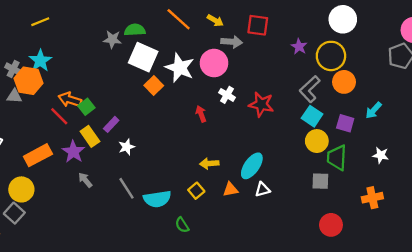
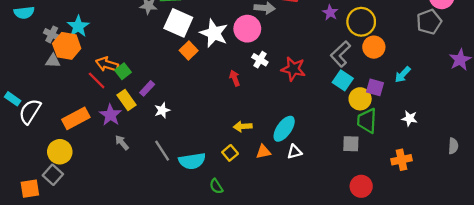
yellow circle: (317, 141) -> (360, 99), moved

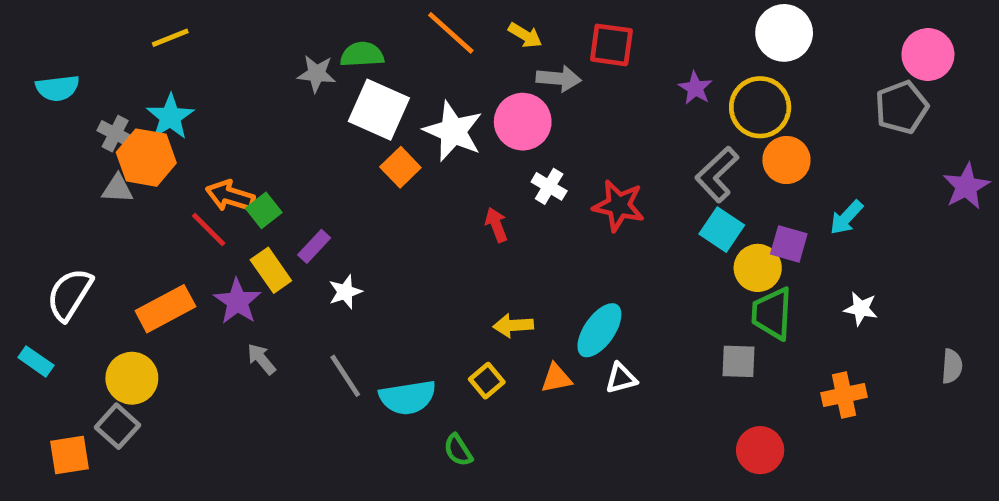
cyan rectangle: (13, 99) -> (36, 361), moved

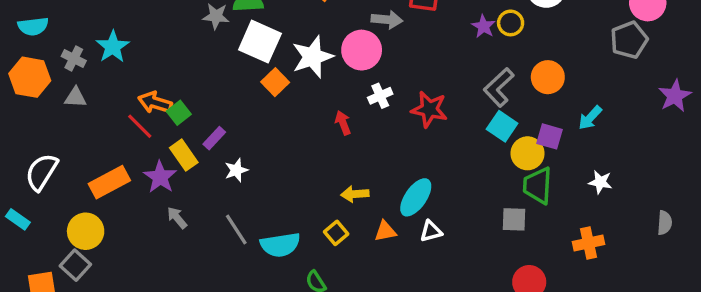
yellow circle: (760, 107) -> (511, 23), moved, size x0.6
white star: (453, 131) -> (312, 57), turned 30
orange hexagon: (146, 158) -> (30, 77), moved
white cross: (549, 186) -> (380, 96), turned 35

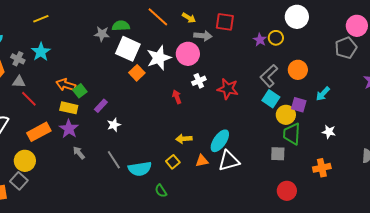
red line: (140, 126) -> (29, 99), moved
yellow rectangle: (184, 155) -> (69, 108), moved, turned -42
white triangle: (431, 231) -> (229, 161), size x1.6

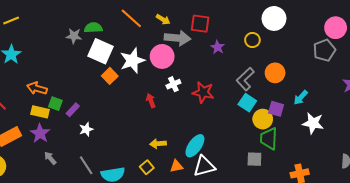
gray arrow: (203, 36) -> (178, 38), size x1.4
purple star: (260, 40) -> (218, 47), moved
green square: (80, 91) -> (55, 104), moved, turned -32
white star: (329, 132) -> (313, 123), moved, size x1.5

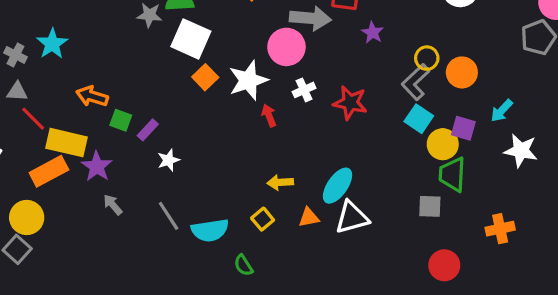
yellow circle: (252, 40) -> (427, 58), moved
white star: (132, 61) -> (248, 80), moved
yellow rectangle: (40, 112) -> (67, 143), moved, size x1.4

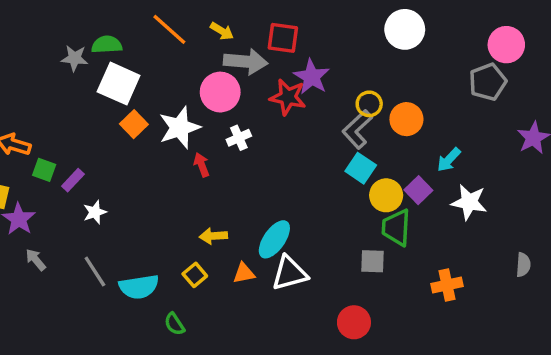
purple star: (373, 33) -> (312, 77), size x1.5
red star: (350, 103) -> (288, 97), moved
purple square: (463, 128) -> (418, 190), moved, turned 30
red circle: (444, 265) -> (354, 322), moved

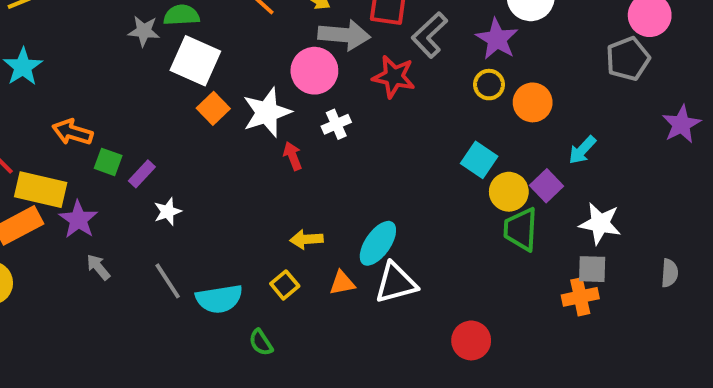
purple star: (312, 77) -> (497, 39), moved
gray L-shape: (357, 129) -> (429, 35), moved
white star: (469, 202) -> (600, 223), moved
gray square: (373, 261) -> (592, 269), moved

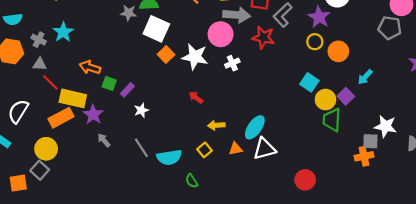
gray pentagon: (628, 59) -> (390, 28), turned 30
white star: (267, 112) -> (195, 57), turned 30
red arrow: (293, 156) -> (196, 97), moved, turned -32
white star: (600, 223) -> (385, 126), moved

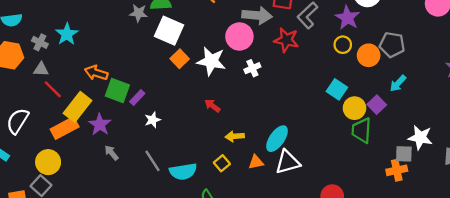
gray pentagon: (390, 28) -> (392, 45), moved
green square: (109, 83) -> (117, 90), size x1.5
yellow rectangle: (73, 98) -> (77, 107), turned -65

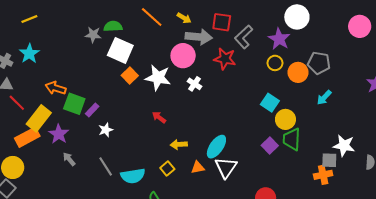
white cross: (252, 68) -> (195, 84), turned -32
purple square: (377, 105) -> (270, 146), moved
white triangle: (288, 162) -> (226, 167), turned -40

